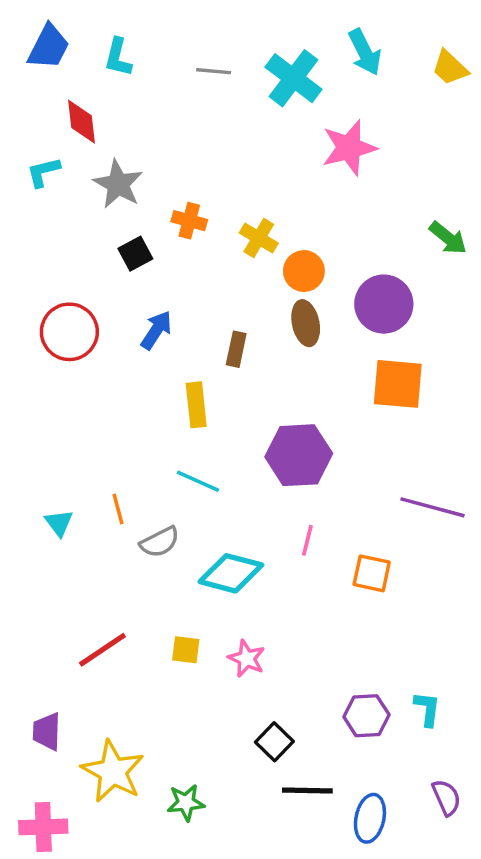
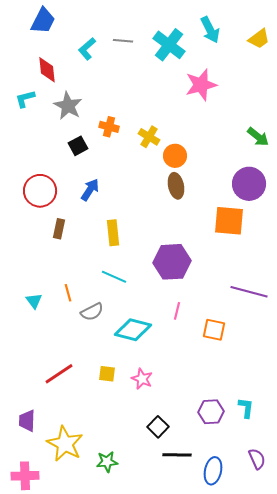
blue trapezoid: (49, 47) -> (43, 21), moved
cyan L-shape: (118, 57) -> (87, 49), moved, turned 35
yellow trapezoid: (450, 68) -> (259, 39), turned -80
purple circle: (384, 304) -> (249, 184), moved
brown rectangle: (236, 349) -> (59, 229), moved

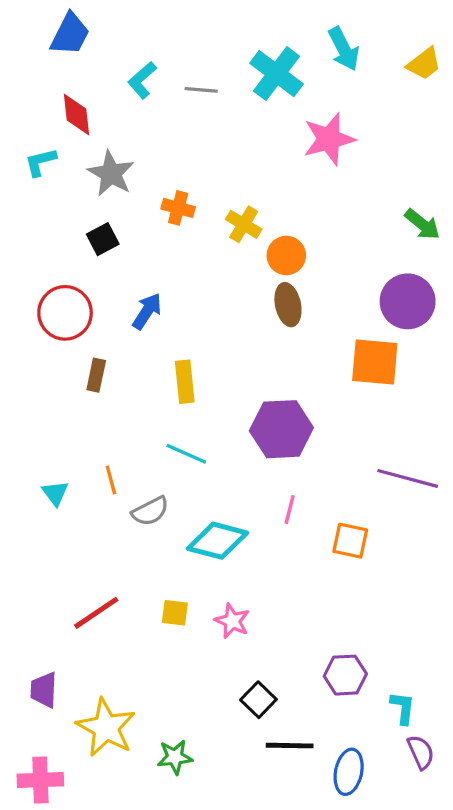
gray line: (123, 41) -> (201, 90), moved
black square: (78, 146) -> (103, 239), moved
cyan L-shape: (246, 408) -> (403, 708), moved

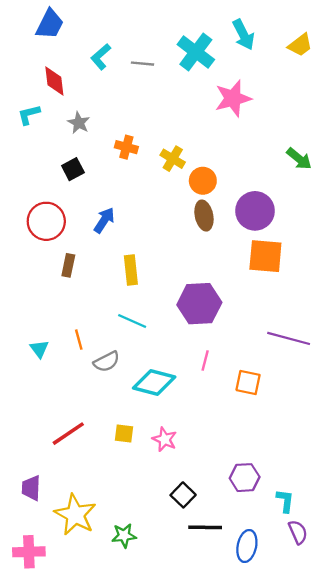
gray star: (111, 174) -> (79, 123), size x0.7
purple circle: (408, 301) -> (255, 211), moved

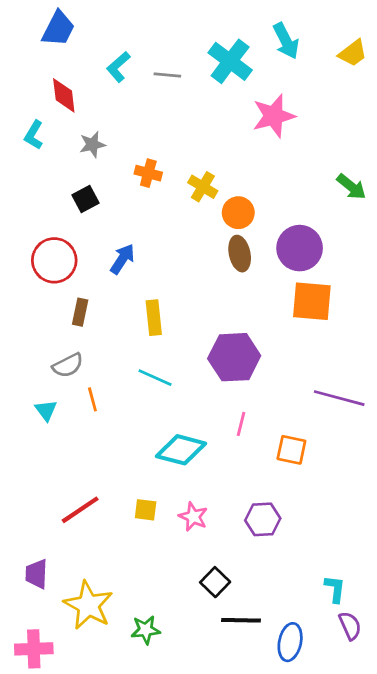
cyan L-shape: (29, 115) -> (34, 135), turned -45
gray star: (79, 123) -> (92, 144), turned 30
gray semicircle: (107, 362) -> (68, 365), moved
purple hexagon: (245, 478) -> (263, 519), moved

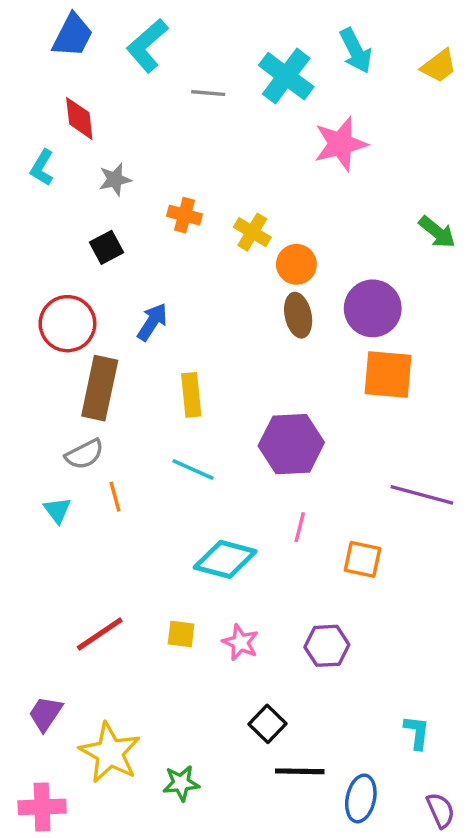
cyan L-shape: (118, 67) -> (147, 46), moved, size x1.4
brown rectangle: (80, 312) -> (100, 388), size x1.8
purple trapezoid: (37, 574) -> (45, 714), turned 32
purple semicircle: (350, 626) -> (441, 810), moved

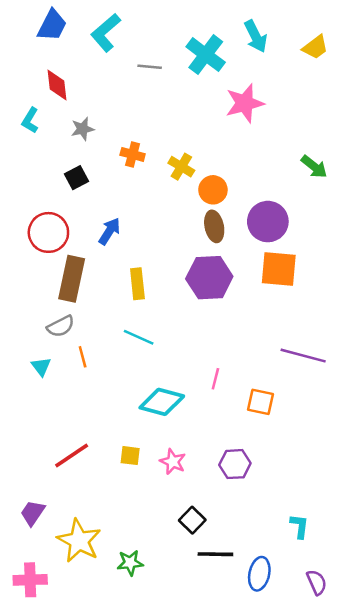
purple hexagon: (291, 444) -> (209, 278), moved

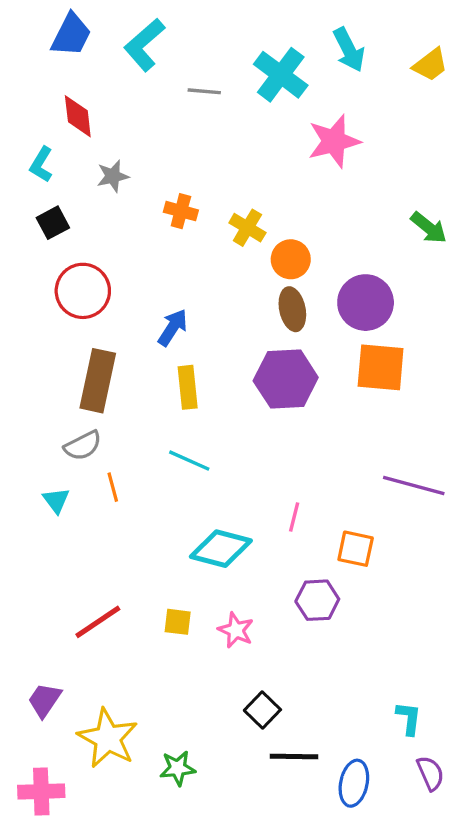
black square: (76, 178) -> (53, 223), moved
blue arrow: (109, 231) -> (173, 327), moved
red circle: (48, 232) -> (83, 291), moved
purple hexagon: (235, 464) -> (317, 600), moved
purple semicircle: (317, 582) -> (430, 773), moved

